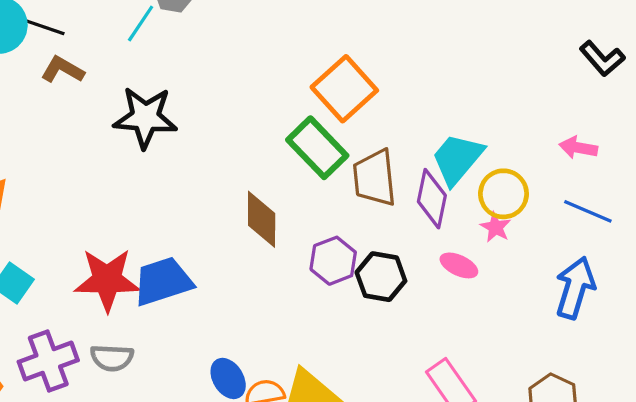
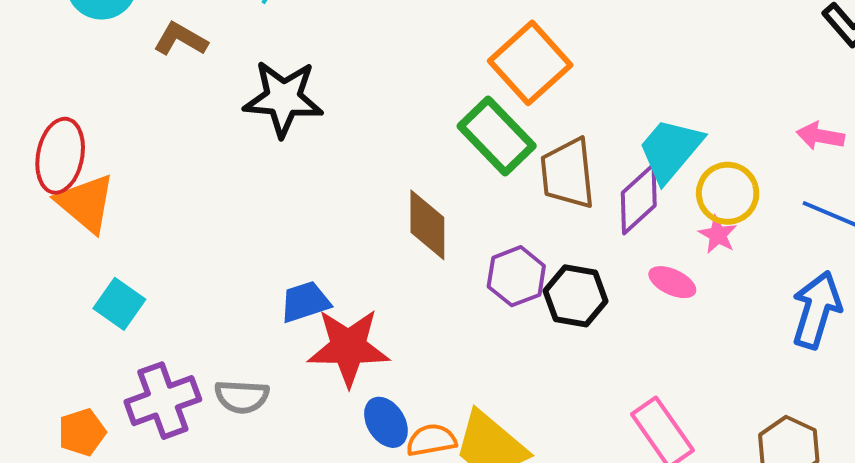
purple diamond: (432, 199) -> (639, 199), turned 36
red star: (107, 280) -> (348, 347), moved
blue trapezoid: (163, 281) -> (305, 302), size x0.7

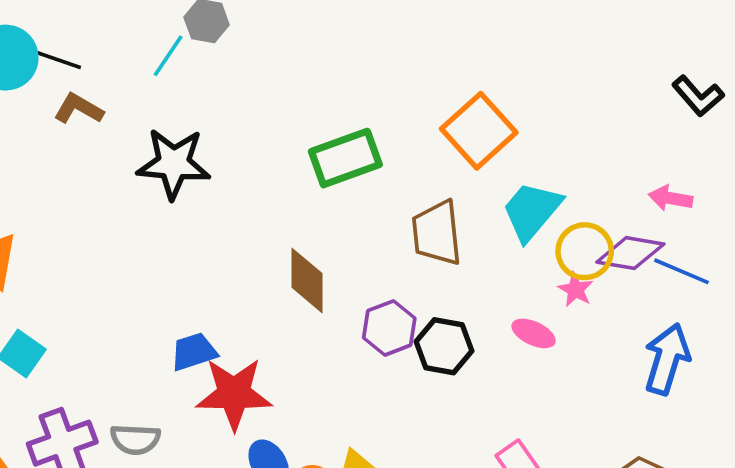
orange square: (530, 63) -> (479, 131), moved
green rectangle: (497, 136) -> (345, 158), moved, turned -66
purple diamond: (639, 199) -> (630, 253), moved, turned 52

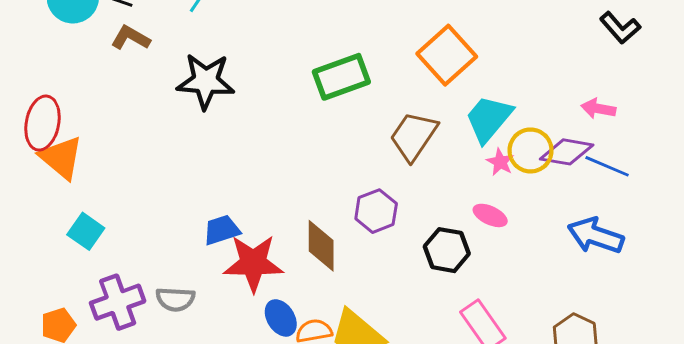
brown trapezoid: (437, 233) -> (414, 136), turned 40
brown diamond: (307, 280) -> (321, 246), moved
pink star: (576, 290) -> (500, 162), moved
black hexagon: (444, 346) -> (447, 250), moved
blue arrow: (667, 359) -> (596, 236), turned -88

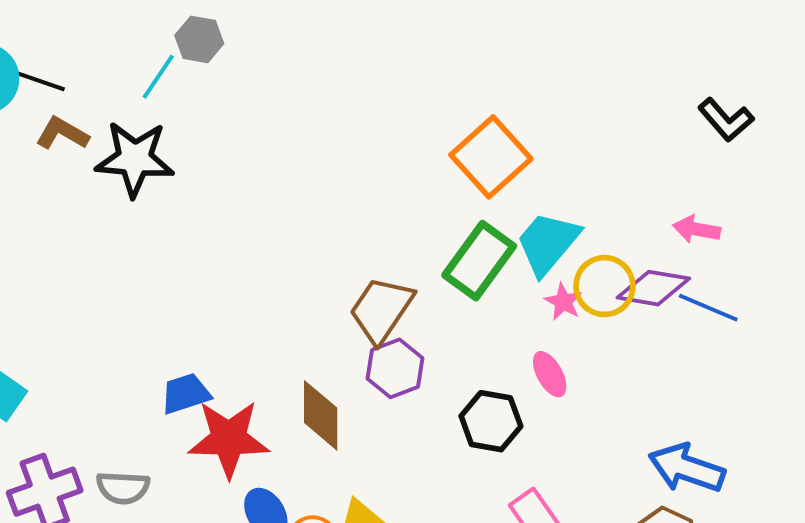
green rectangle: (341, 77) -> (479, 261), moved, turned -34
black star: (206, 81) -> (135, 159), moved
brown trapezoid: (414, 136) -> (381, 310), moved
pink ellipse: (490, 215) -> (550, 374), turned 36
blue arrow: (596, 236) -> (687, 468), moved

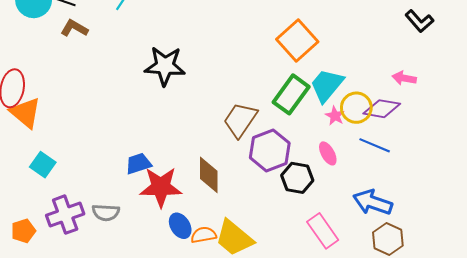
black star: (135, 159) -> (165, 66), moved
blue line: (708, 308) -> (375, 145), moved
purple hexagon: (395, 368) -> (270, 150), moved, size x1.4
blue arrow: (687, 468) -> (373, 202), moved

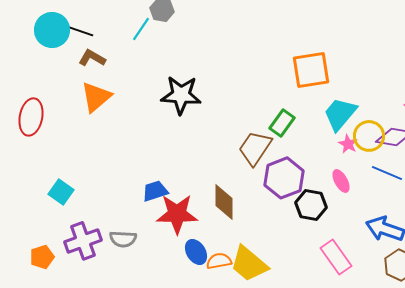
orange square: (297, 40) -> (311, 70), turned 33
green rectangle: (291, 94) -> (282, 123), moved, size x0.7
orange triangle: (25, 113) -> (96, 97), moved, turned 40

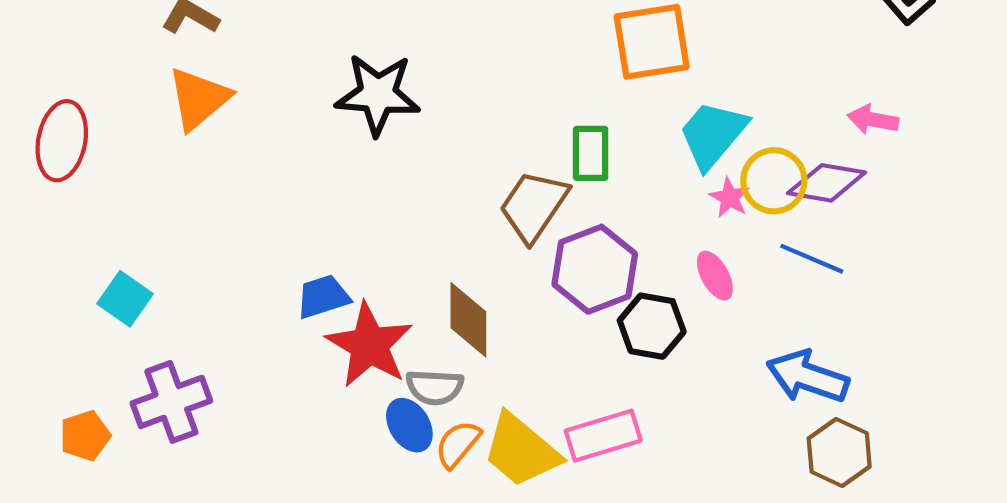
green rectangle: (282, 123) -> (591, 153), turned -36
red star: (177, 214) -> (369, 345), turned 30
gray semicircle: (123, 239) -> (435, 387), moved
pink rectangle: (336, 257) -> (603, 436), moved, turned -72
orange semicircle: (219, 261) -> (458, 444), turned -40

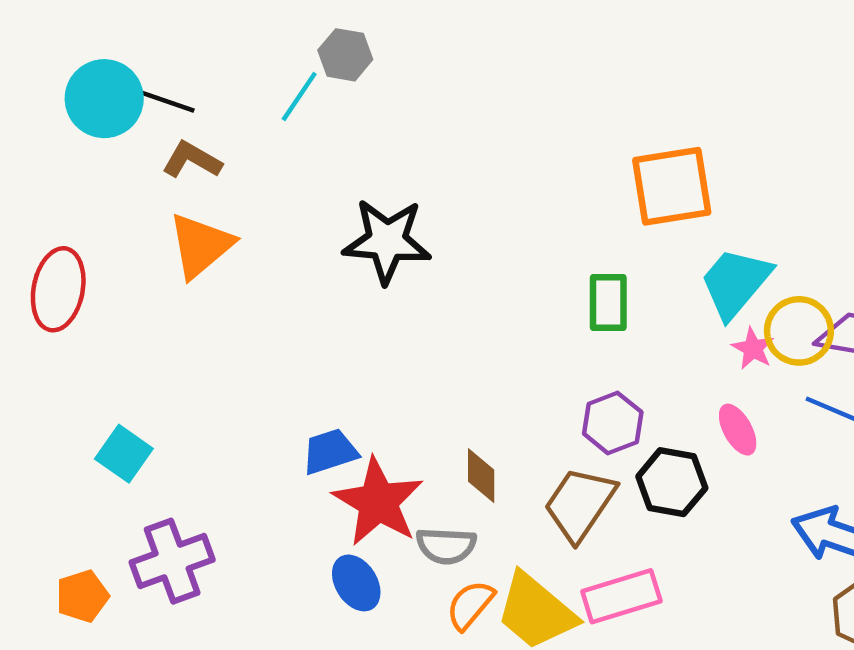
brown trapezoid: (534, 206) -> (580, 504), moved
purple hexagon: (595, 269) -> (613, 423), size x0.7
brown diamond: (468, 320) -> (481, 476), size x0.7
blue ellipse: (409, 425) -> (356, 583), moved

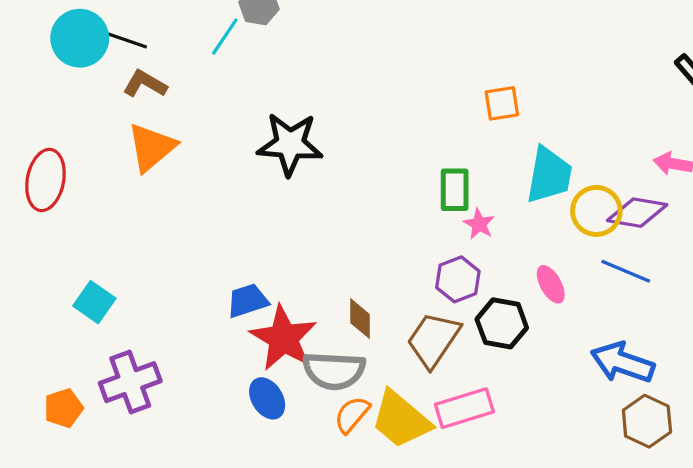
orange square: (672, 186) -> (502, 103), size x0.6
cyan trapezoid: (735, 283) -> (549, 175), turned 150
pink star: (753, 348) -> (479, 224), moved
gray semicircle: (446, 546) -> (334, 371), size x1.4

